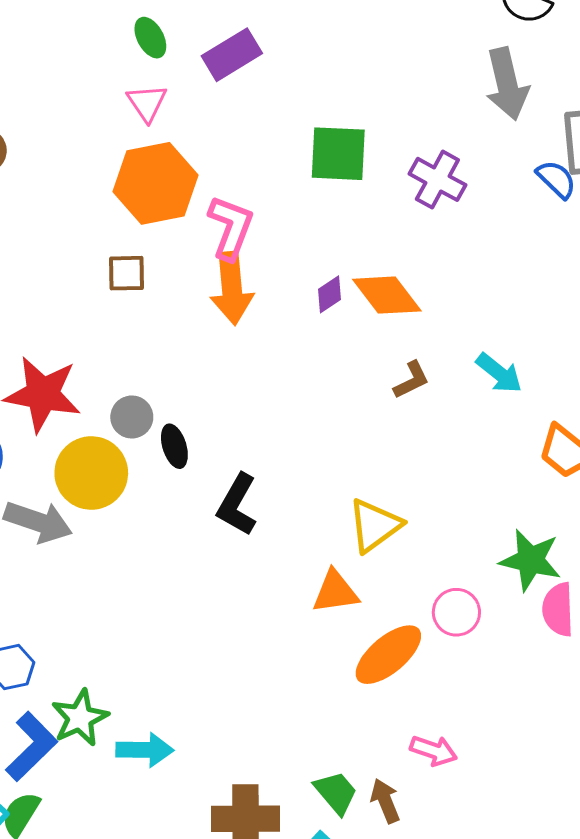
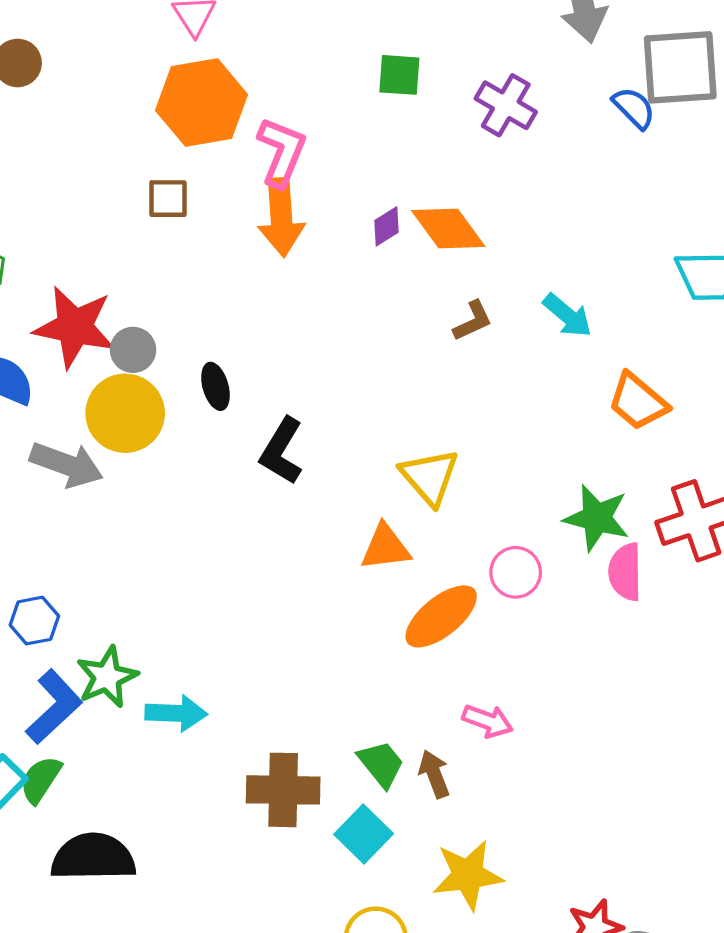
green square: (338, 154) -> (399, 75), size x0.7
gray circle: (132, 417) -> (133, 350), moved
yellow triangle: (375, 525) -> (429, 477), turned -36

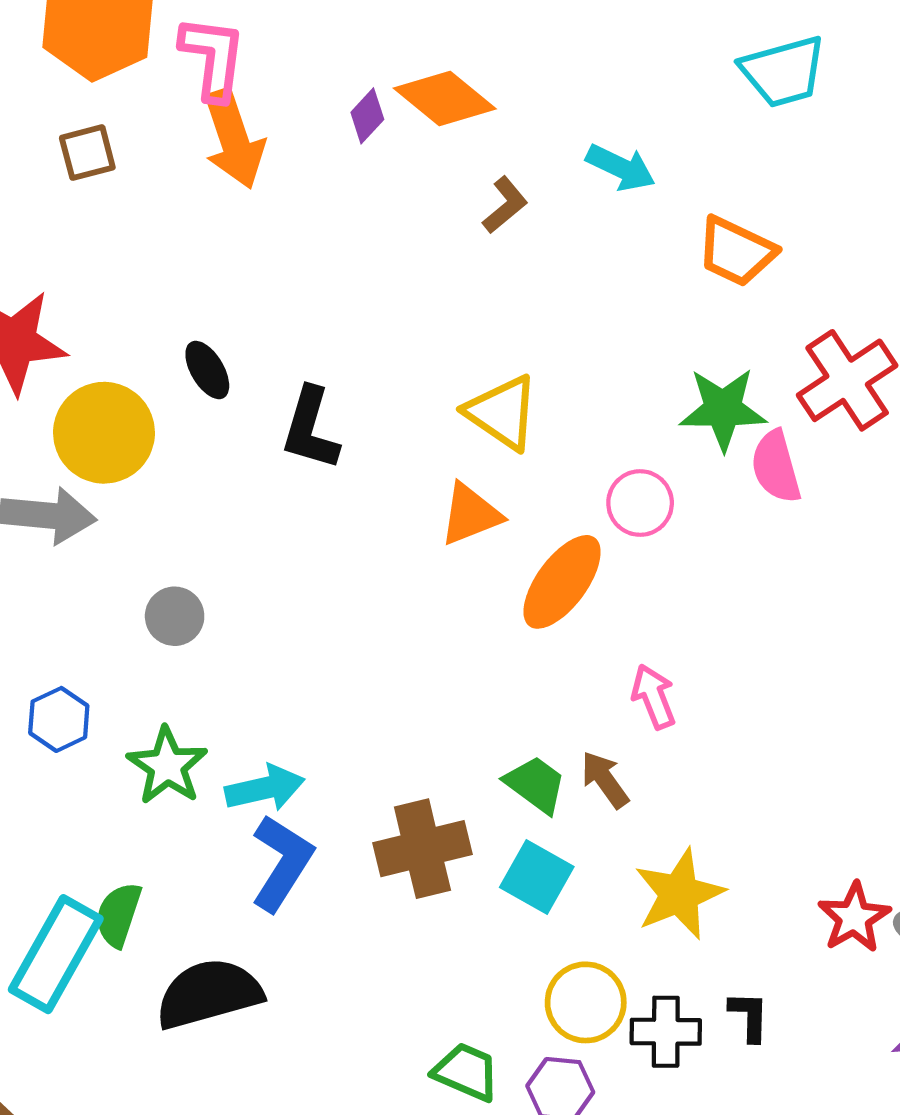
gray circle: (133, 350) -> (175, 616), moved
blue L-shape: (54, 707) -> (282, 863), moved
pink arrow: (488, 721) -> (654, 697), turned -117

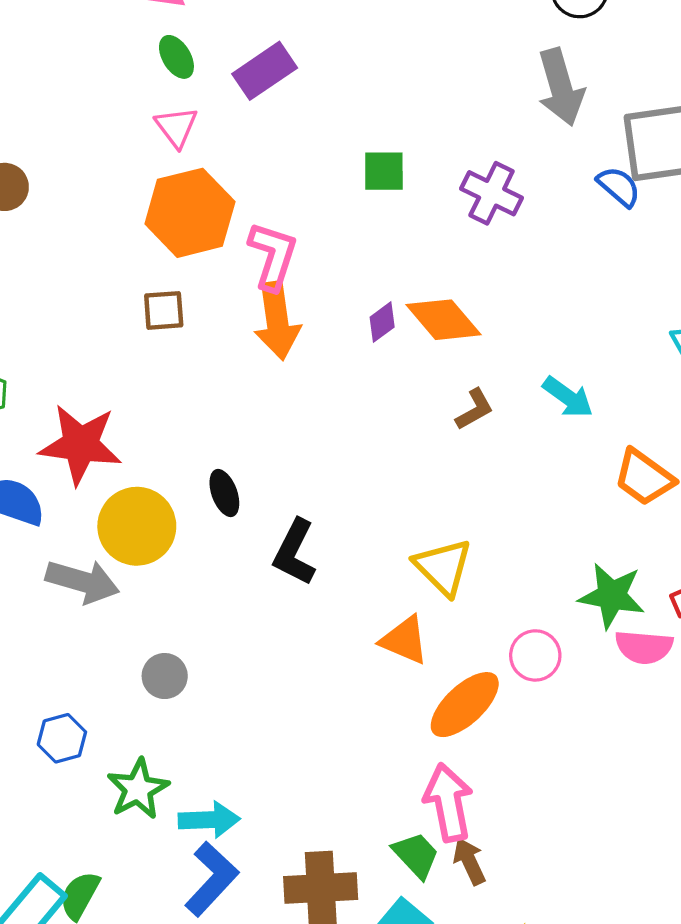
pink semicircle: (776, 467) -> (644, 647), turned -80
orange triangle: (470, 514) -> (404, 640), turned 34
pink arrow: (654, 697) -> (448, 803), moved, size x1.5

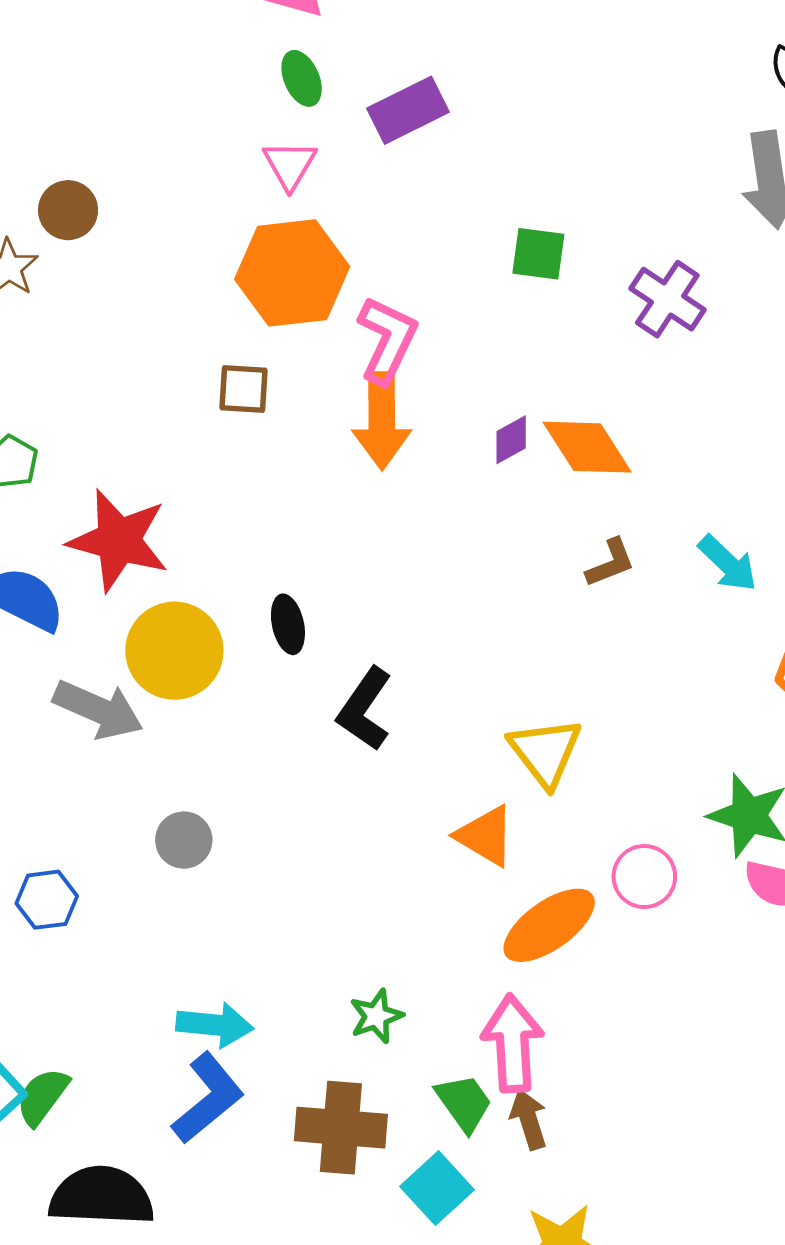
green star: (138, 789) -> (376, 1016), moved, size x0.7

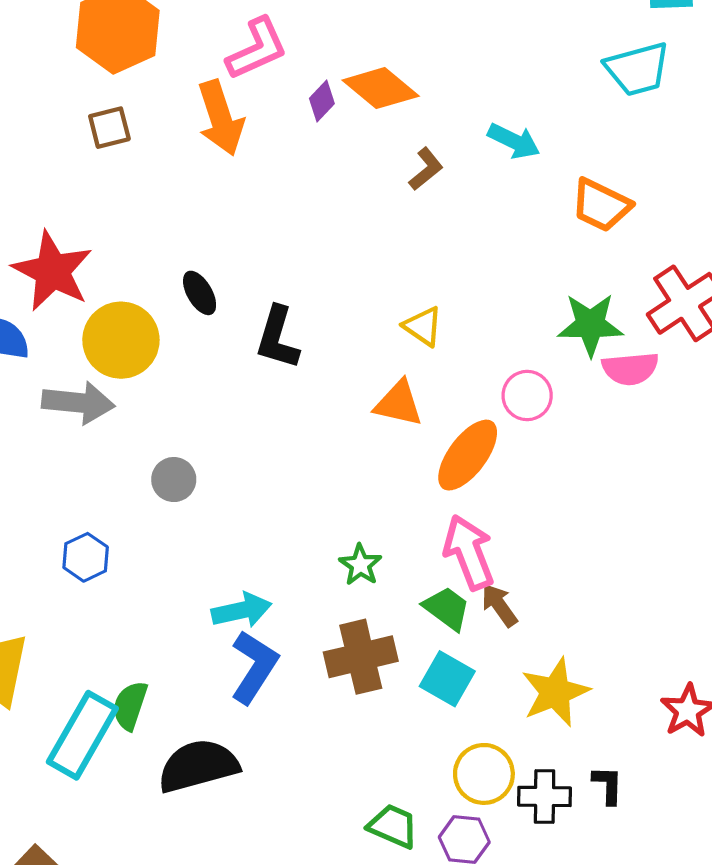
pink L-shape: (387, 340) -> (257, 49), moved, turned 58
red star: (118, 540) -> (52, 271), turned 30
yellow triangle: (545, 752) -> (423, 326), size x0.7

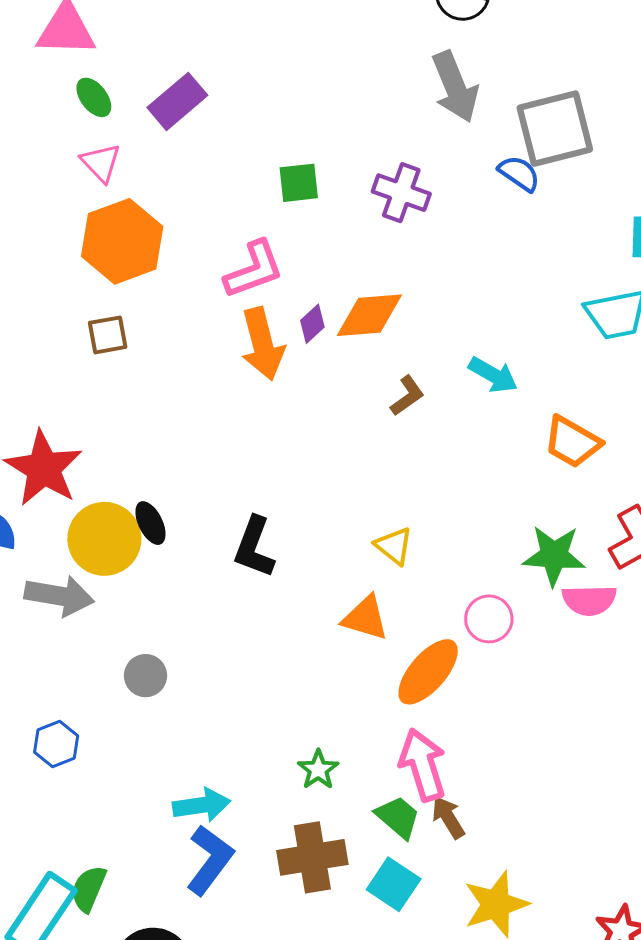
orange diamond: (381, 88) -> (369, 315), turned -48
orange arrow: (221, 118) -> (262, 344), moved
black ellipse: (200, 293) -> (150, 523), moved

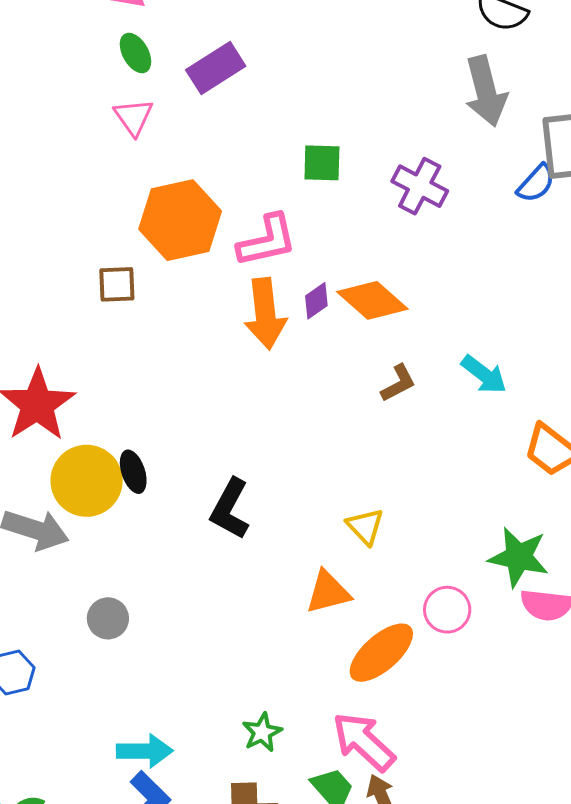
blue semicircle: (519, 173) -> (536, 183), turned 90
orange hexagon: (122, 241) -> (180, 220), moved
orange diamond: (369, 315) -> (372, 300), turned 38
orange triangle: (365, 618) -> (328, 592), turned -39
pink arrow: (423, 765) -> (364, 742), turned -38

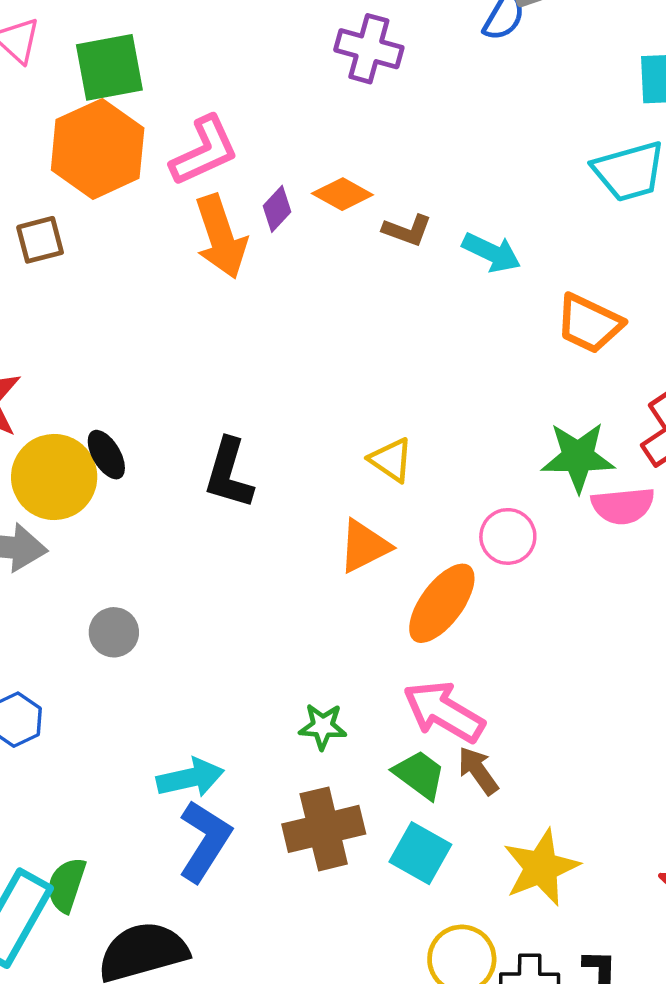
green square: (322, 163) -> (109, 67), moved, size x1.4
orange diamond: (372, 300) -> (342, 194), size x0.7
brown L-shape: (398, 383) -> (407, 230), moved, turned 60
green star: (262, 732) -> (323, 726), turned -30

